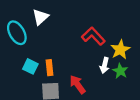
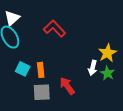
white triangle: (40, 17) -> (12, 18), moved
red L-shape: (93, 36) -> (54, 29), moved

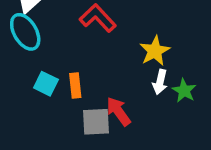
yellow star: (107, 53) -> (155, 51), moved
gray square: (42, 92) -> (96, 122), moved

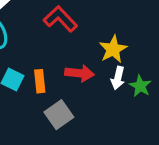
red arrow: (118, 111) -> (80, 73), moved, turned 132
gray square: (96, 122) -> (59, 115), turned -32

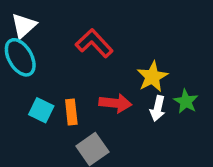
green star: (140, 86) -> (186, 101), moved

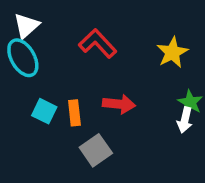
yellow star: (152, 77) -> (172, 52), moved
white arrow: (158, 108) -> (185, 120), moved

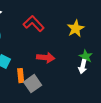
orange rectangle: (74, 113) -> (21, 76), moved

